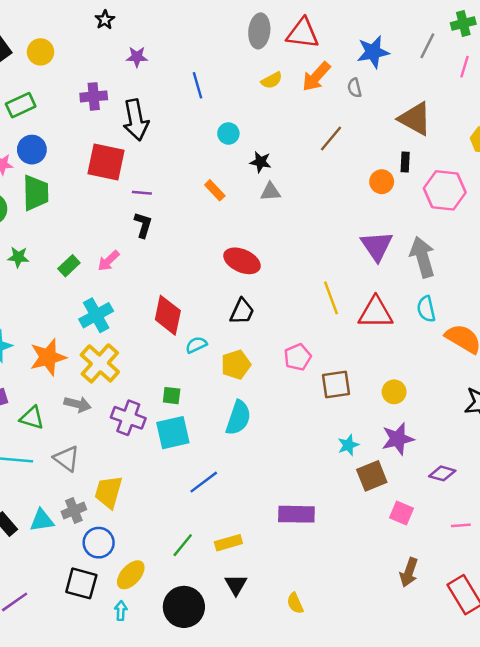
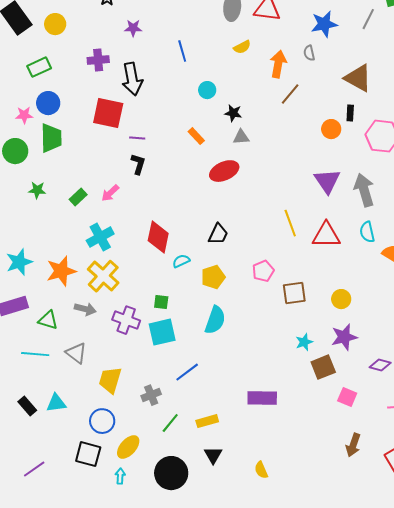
orange arrow: (316, 77) -> (278, 64), moved, turned 148
red ellipse: (242, 261) -> (224, 171), moved, turned -48
gray cross: (74, 511) -> (151, 395), moved

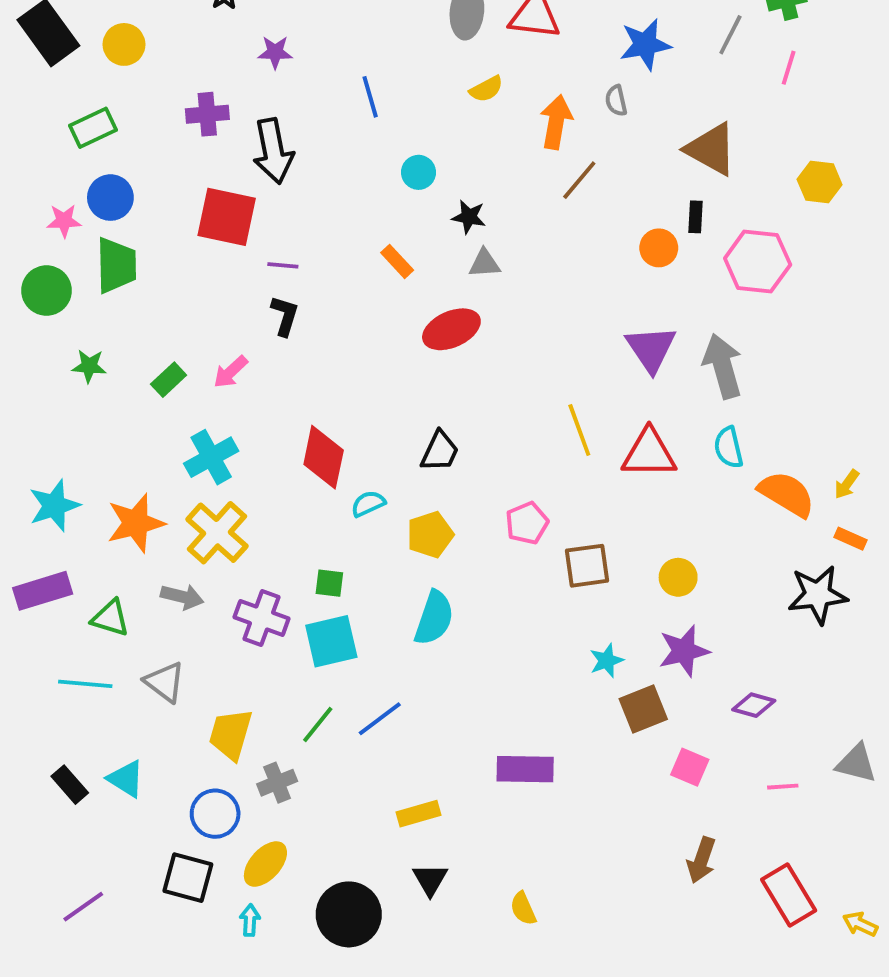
gray cross: (151, 395) -> (277, 783), moved
cyan triangle: (56, 403) -> (126, 779), turned 40
green line: (170, 423) -> (318, 725), moved

